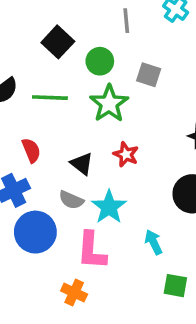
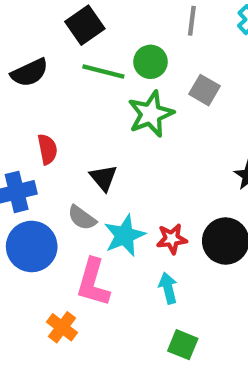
black square: (58, 42) -> (85, 25), moved
green line: (50, 98) -> (103, 72), moved
red star: (126, 154) -> (172, 239), moved, turned 30

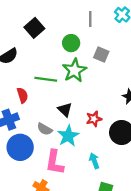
green line: (103, 72) -> (46, 79), moved
black triangle: (104, 178) -> (65, 110), moved
red star: (172, 239) -> (94, 119), moved

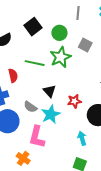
black square: (34, 28) -> (33, 27), moved
cyan arrow: (94, 161) -> (82, 138), moved

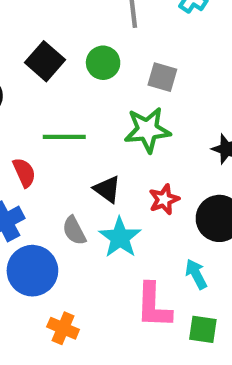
green star: (61, 57) -> (147, 130), moved, turned 30
gray semicircle: (30, 107) -> (74, 231), turned 40
pink L-shape: (37, 137) -> (154, 306), moved
orange cross: (23, 158) -> (63, 328), moved

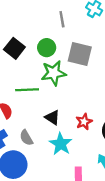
gray square: (162, 77) -> (80, 54), size x1.5
green star: (147, 130) -> (54, 73), moved
gray semicircle: (74, 231) -> (26, 138), moved

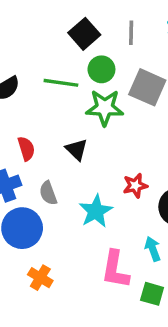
black square: (14, 48) -> (84, 34), moved
green line: (27, 90) -> (61, 83), moved
black triangle: (52, 117) -> (76, 149), moved

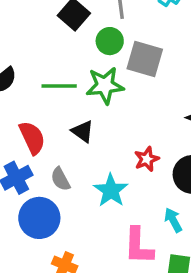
green circle: (101, 69) -> (110, 41), moved
green line: (61, 83) -> (59, 86), moved
red semicircle: (26, 149) -> (32, 138), size x1.4

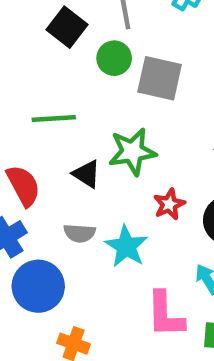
green star: (105, 85) -> (132, 152), moved
gray semicircle: (60, 179) -> (80, 233), moved, turned -55

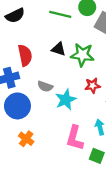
green line: (54, 118) -> (60, 14), moved
black triangle: (87, 174) -> (59, 49), moved, turned -32

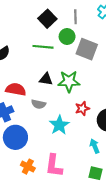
red semicircle: (25, 55) -> (16, 89), turned -60
gray semicircle: (45, 86) -> (39, 104), moved
pink L-shape: (75, 138) -> (54, 166), moved

